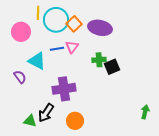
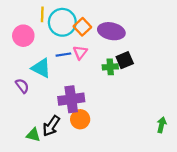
black square: (112, 67) -> (125, 60), moved
orange circle: (75, 121) -> (80, 119), moved

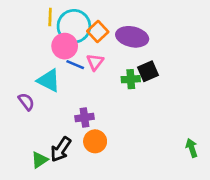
pink circle: (23, 36) -> (65, 46), moved
blue line: (63, 55) -> (75, 65), turned 32
purple cross: (71, 99) -> (84, 118), size x0.6
green arrow: (161, 125) -> (192, 148), turned -32
green triangle: (33, 135) -> (40, 160), turned -48

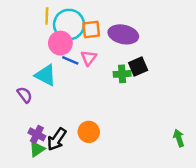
orange square: (98, 32) -> (91, 29), turned 36
purple cross: (84, 118) -> (37, 134), moved, turned 35

